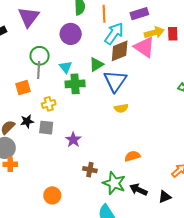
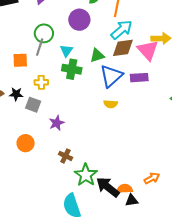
purple rectangle: (139, 14) -> (139, 78), moved
orange semicircle: (132, 156) -> (125, 189), moved
black arrow: (138, 190) -> (108, 187), size x1.4
orange circle: (52, 195) -> (26, 143), moved

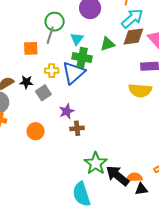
blue triangle: (111, 76) -> (74, 73), moved
yellow semicircle: (111, 104) -> (140, 90), moved, size x1.6
gray square: (33, 105) -> (43, 93), turned 35
brown cross: (65, 156) -> (77, 128), moved, turned -32

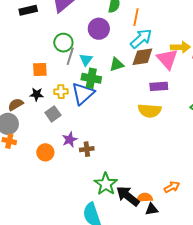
gray line: (50, 35) -> (70, 56), moved
black star: (26, 82) -> (37, 94), moved
purple star: (67, 111) -> (70, 140), moved

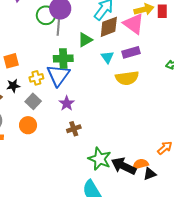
green circle: (63, 43) -> (46, 15), moved
gray line: (70, 56) -> (58, 27), moved
cyan triangle: (86, 60) -> (107, 57), moved
purple star: (70, 140) -> (67, 103), moved
orange circle: (45, 152) -> (28, 125), moved

